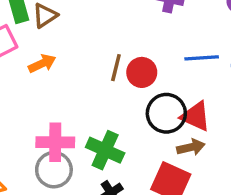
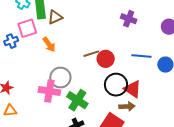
orange arrow: (42, 64) -> (49, 45), turned 70
brown line: (116, 68) -> (91, 54), turned 49
gray circle: (54, 170) -> (60, 78), moved

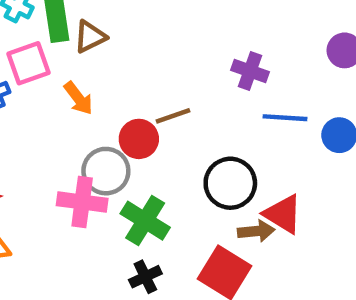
purple cross: (129, 19) -> (250, 71), moved
red circle: (106, 59) -> (139, 139), moved
red triangle: (133, 89) -> (283, 214), moved

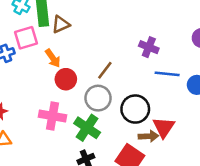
brown line: (173, 116) -> (105, 70), turned -36
red circle: (139, 139) -> (66, 79), moved
gray circle: (106, 171) -> (98, 98), moved
red triangle: (283, 214) -> (164, 127), turned 30

